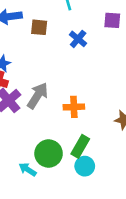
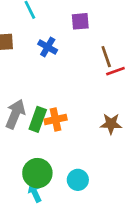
green rectangle: (80, 146) -> (38, 119), moved
cyan arrow: (28, 169) -> (35, 193), moved, turned 42

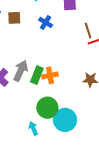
green circle: (37, 173) -> (47, 108), moved
cyan circle: (78, 180) -> (65, 120), size x1.5

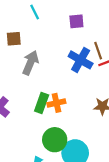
blue cross: (46, 22) -> (81, 60), moved, size x1.5
gray arrow: (21, 71) -> (30, 63), moved

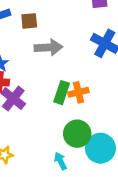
gray arrow: (30, 63) -> (48, 47), turned 65

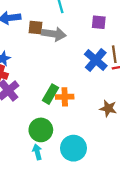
gray arrow: (48, 47) -> (54, 34), moved
green circle: (77, 134) -> (41, 130), moved

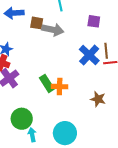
green rectangle: (50, 94) -> (47, 83), turned -66
green circle: (41, 130) -> (22, 119), moved

